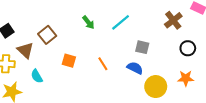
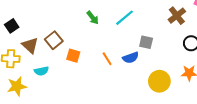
brown square: (47, 35) -> (54, 40), moved
blue semicircle: (135, 68) -> (131, 58), moved, turned 133
cyan semicircle: (37, 76) -> (41, 71), turned -72

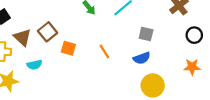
blue semicircle: (131, 58) -> (142, 58), moved
yellow circle: (159, 81) -> (153, 85), moved

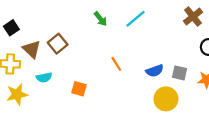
gray square: (146, 34) -> (179, 73), moved
orange square: (68, 48) -> (79, 89), moved

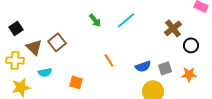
brown cross: (193, 17) -> (173, 28), moved
gray square: (179, 73) -> (165, 68), turned -32

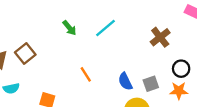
black circle: (191, 45) -> (181, 69), moved
blue semicircle: (143, 66) -> (125, 81), turned 84

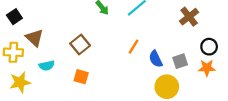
brown square: (25, 54) -> (80, 44), moved
orange line: (86, 74) -> (133, 47), moved, turned 64

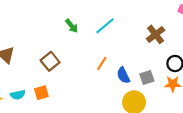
cyan semicircle: (47, 66) -> (18, 95), moved
orange square: (81, 77) -> (41, 93), moved, turned -32

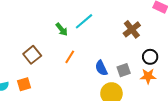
green arrow: (72, 26) -> (62, 29), moved
orange line: (102, 64) -> (70, 57), moved

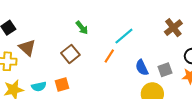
cyan line: (84, 21) -> (124, 36), moved
green arrow: (62, 29) -> (82, 28), moved

